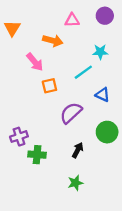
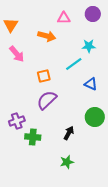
pink arrow: (35, 62) -> (17, 54), moved
purple semicircle: (71, 113) -> (47, 100), moved

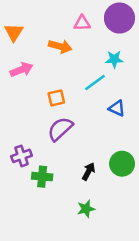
purple circle: (93, 14) -> (119, 18), size x1.5
pink arrow: (17, 54) -> (22, 70), turned -72
green circle: (95, 117) -> (122, 164), moved

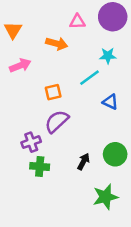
purple cross: (22, 156) -> (31, 142), moved
green star: (86, 209) -> (105, 197), moved, size x1.5

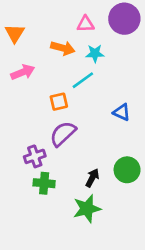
cyan star: (108, 56) -> (95, 53), moved
cyan line: (90, 78) -> (83, 80), moved
green star: (105, 197) -> (87, 209), moved

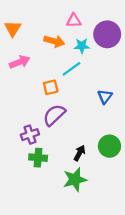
purple circle: (124, 19) -> (107, 34), moved
blue triangle: (122, 112) -> (105, 97), turned 42

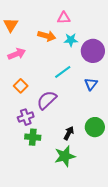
purple circle: (107, 34) -> (93, 51), moved
cyan line: (71, 69) -> (63, 72), moved
orange square: (51, 87) -> (21, 86), moved, turned -32

